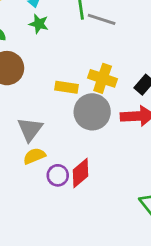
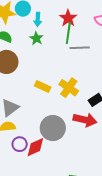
gray line: (102, 19) -> (80, 48), turned -36
gray circle: (92, 112) -> (53, 128), moved

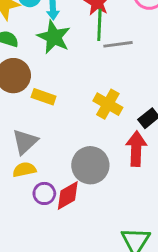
green star: (36, 38) -> (54, 37), size x1.6
yellow rectangle: (43, 86) -> (44, 97), moved
red arrow: (85, 120) -> (136, 149), turned -95

